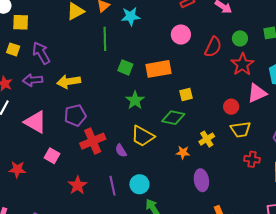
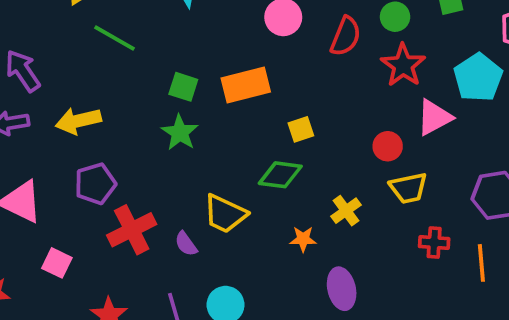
green line: (105, 39) -> (115, 38), moved, turned -55
green star: (135, 100) -> (180, 133), moved

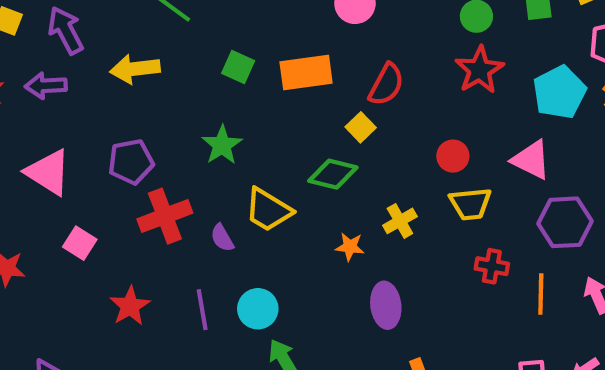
red semicircle: (346, 36) -> (386, 84), moved
pink triangle: (434, 117) -> (531, 160), moved, turned 48
yellow arrow: (78, 121) -> (135, 69), moved
yellow square: (301, 129) -> (361, 127), turned -32
green star: (180, 133) -> (222, 145), moved

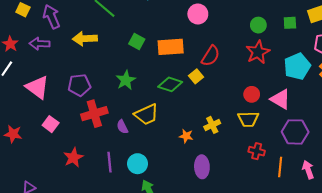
red circle: (453, 156) -> (252, 94), moved
green diamond: (333, 174) -> (170, 84), moved
yellow trapezoid: (268, 210) -> (146, 114), turned -60

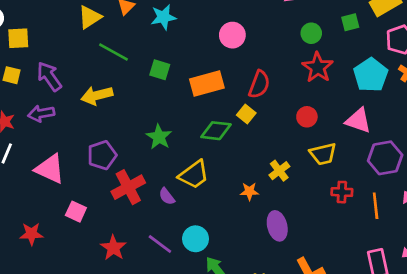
green square: (137, 42) -> (160, 70), moved
red circle: (252, 94) -> (307, 117), moved
purple line: (110, 162) -> (160, 244), turned -36

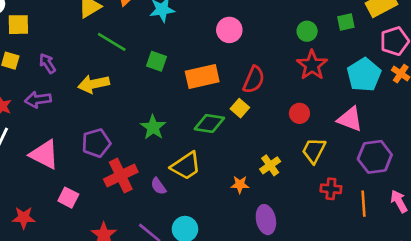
purple arrow: (49, 76) -> (47, 63), size x0.7
yellow trapezoid: (323, 154) -> (314, 151), turned 128

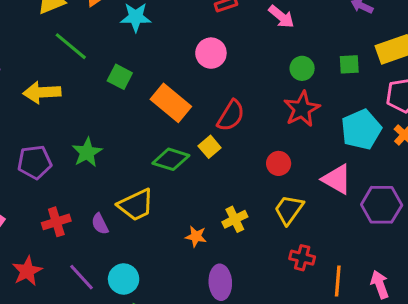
orange rectangle: (202, 77) -> (171, 103), turned 44
green star: (153, 127) -> (87, 152), moved
purple hexagon: (375, 157) -> (382, 205), moved
red cross: (121, 176) -> (56, 222), moved, size x0.7

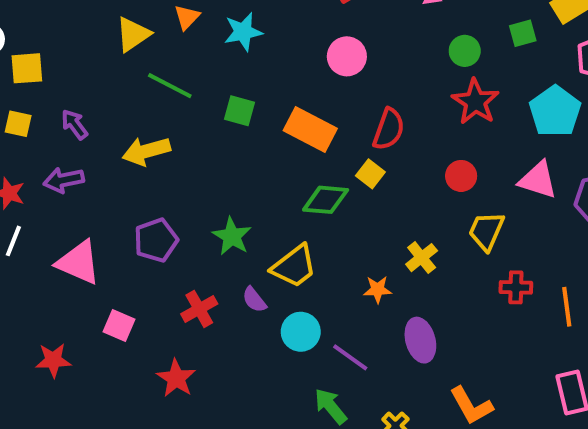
green star: (87, 152) -> (232, 236), moved
purple line: (81, 277) -> (350, 357), moved
cyan circle: (124, 279) -> (301, 332), moved

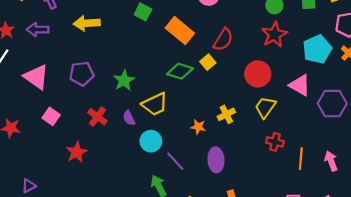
red circle: (461, 176) -> (258, 74), size x1.5
red cross: (199, 309) -> (97, 117), turned -36

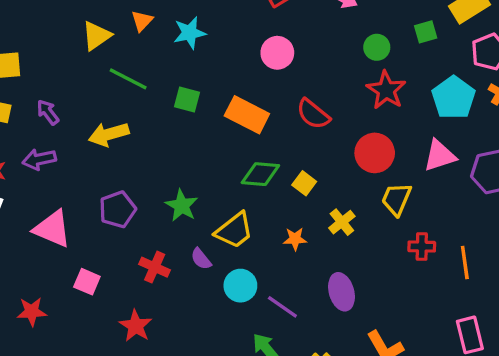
red semicircle: (223, 40) -> (313, 114), turned 110
yellow square: (208, 62) -> (304, 183), moved
pink triangle: (300, 85) -> (440, 156), turned -35
orange star: (198, 127) -> (295, 239), moved

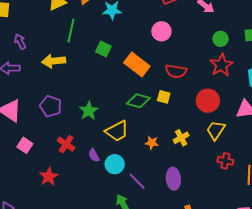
green line: (128, 79) -> (71, 31), turned 65
red semicircle: (313, 114) -> (176, 71), turned -40
yellow square: (304, 183) -> (164, 97), moved, turned -32
purple pentagon: (118, 209) -> (51, 106), turned 30
purple semicircle: (201, 259) -> (94, 155), moved

